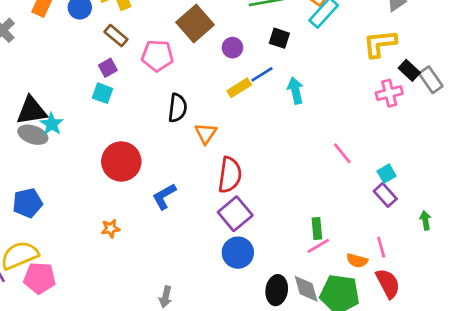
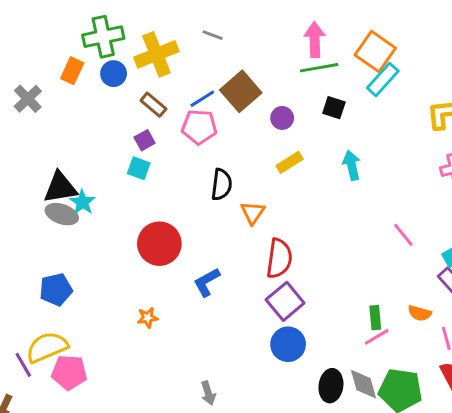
blue line: (262, 74) -> (202, 99), moved
orange semicircle: (357, 261) -> (420, 313), moved
gray arrow: (166, 297) -> (208, 393), turned -30

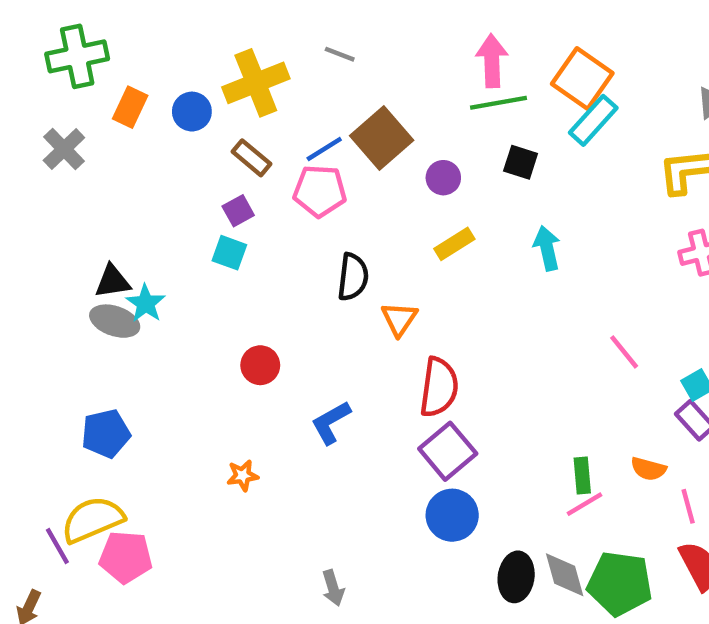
green cross: (103, 37) -> (77, 56), moved
black triangle: (60, 187) -> (112, 281), size x0.7
red circle: (159, 244) -> (260, 365), size x0.6

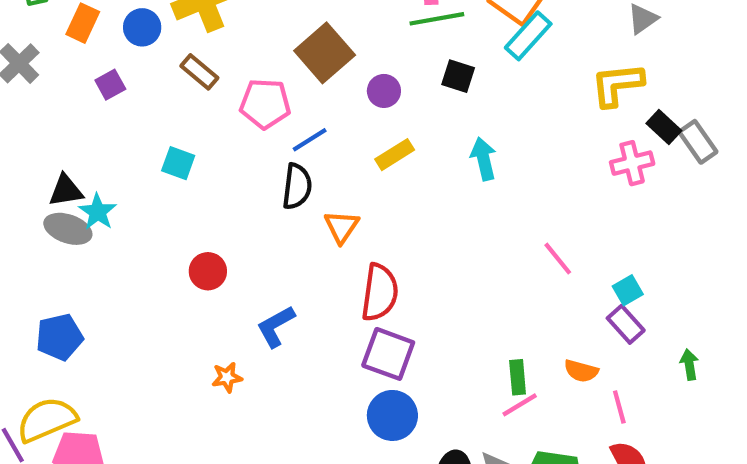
blue line: (324, 149) -> (310, 140), moved
purple square: (238, 211) -> (110, 85), moved
purple square: (448, 451) -> (388, 354), turned -30
orange star: (243, 475) -> (227, 377), moved

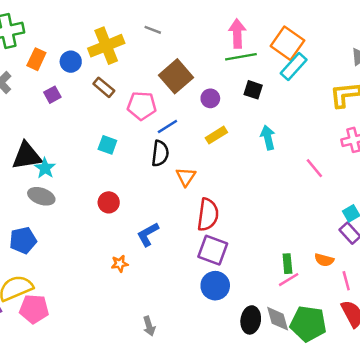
cyan square: (178, 163) -> (107, 145), moved
black triangle: (66, 191) -> (27, 156), size x1.5
gray ellipse: (68, 229) -> (41, 196), moved
pink line: (558, 259) -> (314, 168), moved

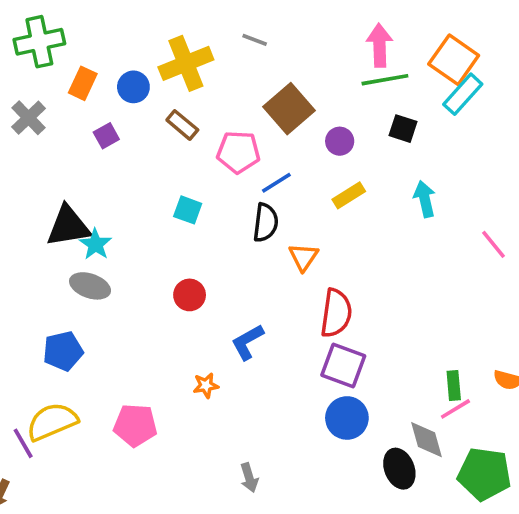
pink pentagon: (34, 309) -> (135, 425), moved
gray diamond: (278, 319) -> (427, 440), moved
black ellipse: (251, 320) -> (399, 469), turned -30

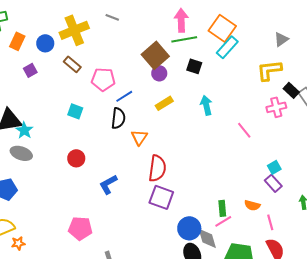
brown square: (289, 109) -> (155, 55), moved
orange star: (206, 385) -> (18, 243), moved
blue circle: (347, 418) -> (189, 228), moved
pink pentagon: (135, 425) -> (80, 228), moved

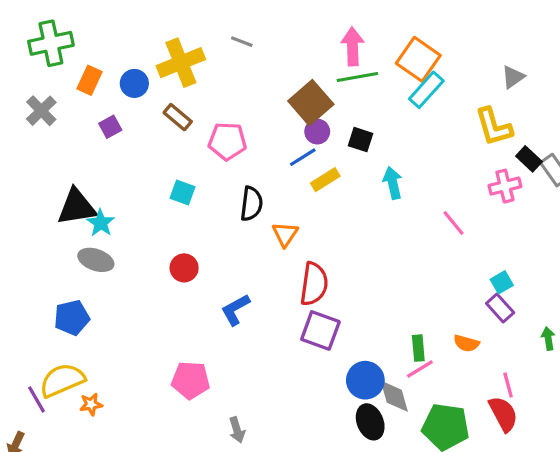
black square: (194, 66) -> (361, 140), moved
yellow L-shape: (269, 70) -> (494, 127), turned -100
blue line: (124, 96) -> (303, 157), moved
pink line: (270, 222) -> (508, 385), moved

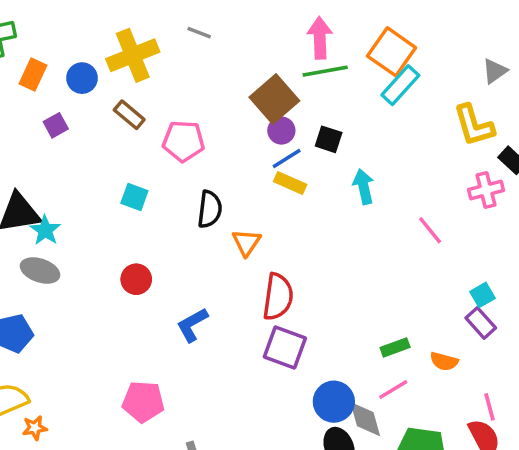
blue line: (303, 157) -> (287, 159), moved
yellow rectangle: (325, 180) -> (290, 183), turned 56
green rectangle: (418, 348) -> (395, 347), moved, turned 75

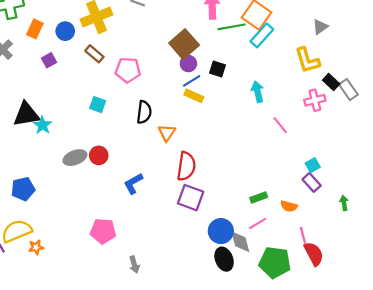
green line: (325, 71) -> (232, 27), moved
cyan arrow: (364, 187) -> (258, 92), moved
gray ellipse: (40, 270) -> (75, 158), moved, turned -40
pink line: (490, 407) -> (303, 235), moved

